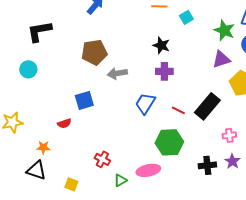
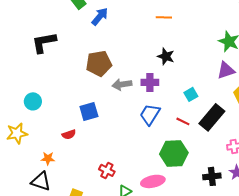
cyan square: (186, 17) -> (191, 94), moved
cyan circle: (28, 69) -> (33, 101), moved
purple cross: (164, 71) -> (150, 82), moved

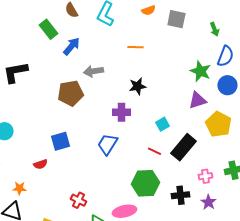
black star: (166, 56) -> (137, 86), turned -30
gray arrow: (122, 84) -> (93, 71), moved
blue trapezoid: (150, 114) -> (107, 144), moved
black cross: (212, 176) -> (180, 195), moved

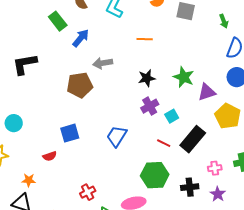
green star: (200, 71) -> (184, 77), moved
purple cross: (121, 112) -> (150, 106), moved, turned -30
red cross: (78, 200) -> (88, 192), turned 35

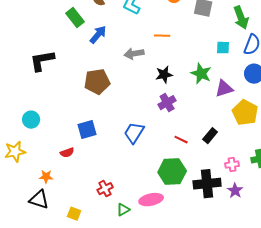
green arrow: (224, 21) -> (241, 18), size x1.6
gray arrow: (103, 63) -> (134, 54), moved
cyan square: (172, 116) -> (223, 48), moved, turned 32
black rectangle: (193, 139) -> (210, 136), size x0.6
black cross: (190, 187) -> (207, 184), size x1.5

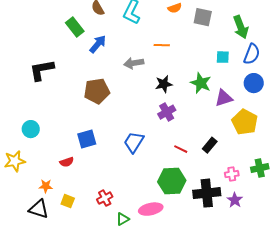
yellow square: (74, 214) -> (68, 201), moved

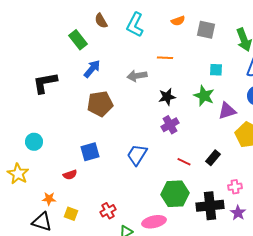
blue arrow: (98, 44) -> (92, 69), moved
cyan square: (223, 57) -> (216, 70), moved
yellow star: (15, 161) -> (18, 174), turned -30

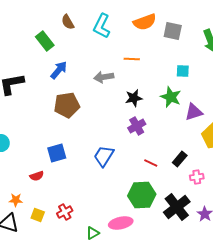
orange semicircle: (178, 21) -> (145, 22), size x1.6
pink cross: (235, 187) -> (197, 177), moved
black cross: (210, 206) -> (177, 207), turned -32
red cross: (108, 211) -> (65, 212), moved

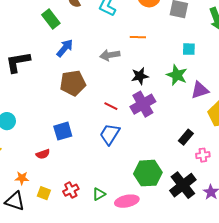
purple cross: (137, 126) -> (143, 104), size x1.4
red line: (151, 163) -> (111, 106), moved
green triangle: (93, 233) -> (99, 194), moved

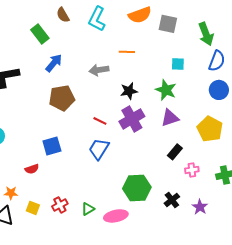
purple triangle: (200, 90) -> (170, 118), moved
black cross: (183, 185) -> (172, 200), size x0.6

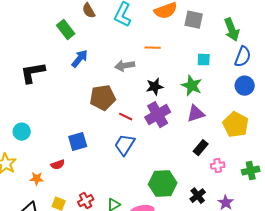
brown pentagon: (62, 98) -> (103, 98), moved
orange star: (11, 193) -> (37, 179), moved

